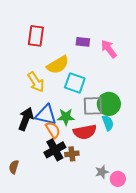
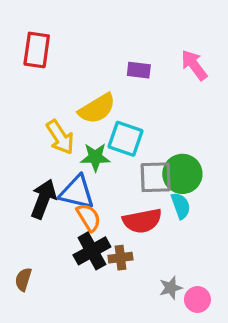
red rectangle: (36, 36) -> (37, 50), moved
pink arrow: (109, 49) -> (194, 65), moved
green star: (66, 117) -> (95, 157), moved

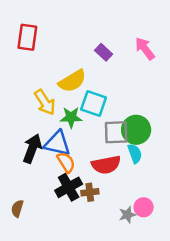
purple rectangle: (139, 70) -> (104, 52), turned 36
pink circle: (197, 299) -> (144, 207), moved

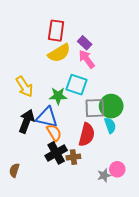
red rectangle: (27, 37) -> (56, 31), moved
pink arrow: (145, 49) -> (87, 59), moved
yellow semicircle: (72, 81) -> (59, 53), moved
yellow arrow: (45, 102) -> (24, 87), moved
red semicircle: (106, 165) -> (87, 135), turned -65

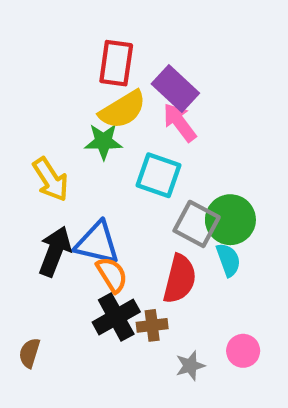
purple rectangle: (85, 43) -> (175, 89), size x1.5
green star: (58, 96) -> (103, 141), moved
gray square: (95, 108) -> (197, 224), turned 30
gray star: (104, 175) -> (190, 366), moved

